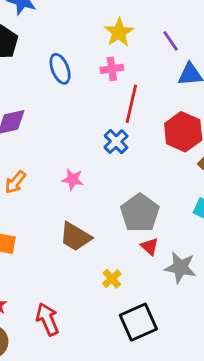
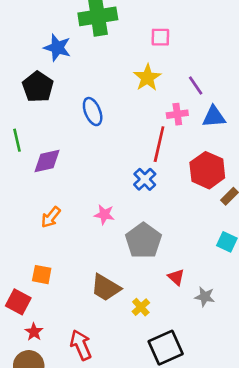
pink cross: (112, 69) -> (177, 114), moved
gray pentagon: (140, 213) -> (143, 241), moved
brown trapezoid: (75, 237) -> (106, 288), moved
gray star: (180, 267) -> (205, 297), size x0.7

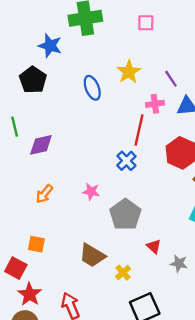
pink square: (160, 37) -> (146, 23), moved
blue ellipse: (93, 112) -> (92, 88), moved
red star: (34, 332) -> (29, 294), size x1.5

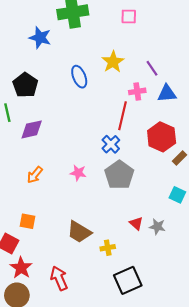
black pentagon: (33, 80) -> (25, 85), moved
gray pentagon: (125, 214) -> (119, 175), moved
gray star: (179, 263) -> (157, 227), moved
yellow cross: (123, 273) -> (108, 248), turned 32

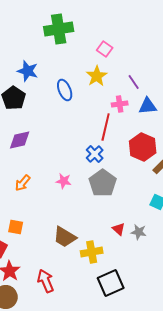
pink square: (129, 16) -> (105, 49), moved, turned 35
blue star: (40, 38) -> (28, 71), moved
yellow cross: (108, 248) -> (92, 252), size x1.5

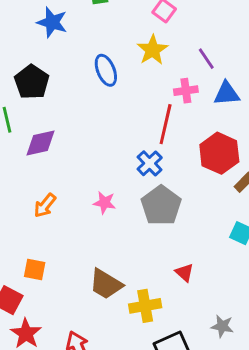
blue star: (28, 71) -> (52, 22), moved
gray star: (139, 232) -> (222, 326), moved

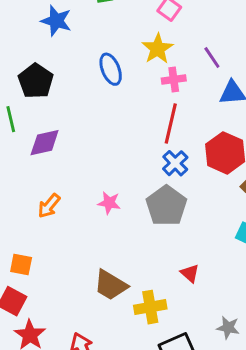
pink cross: (186, 91) -> (174, 80), moved
blue cross: (150, 163) -> (175, 163), moved
orange square: (35, 270) -> (21, 264), moved

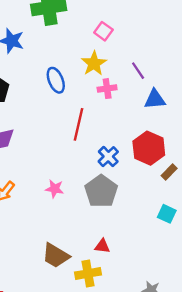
red line: (171, 124) -> (78, 124), moved
red triangle: (190, 273) -> (102, 246), moved, turned -35

